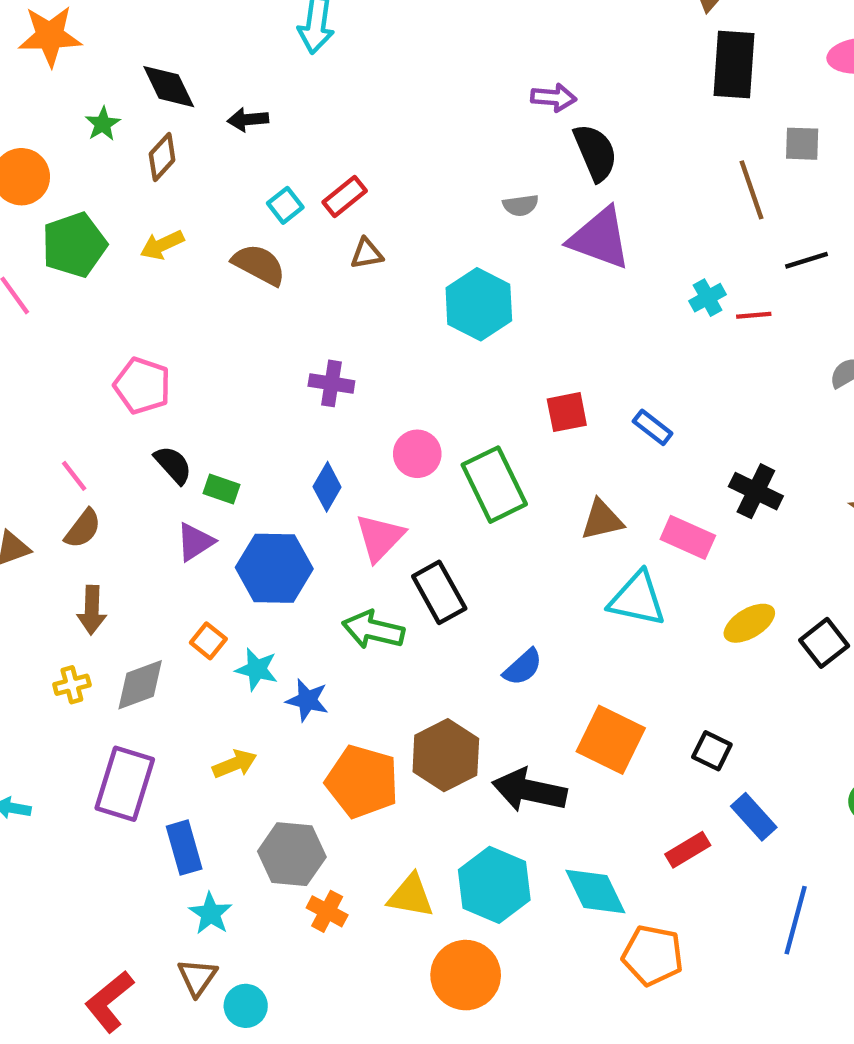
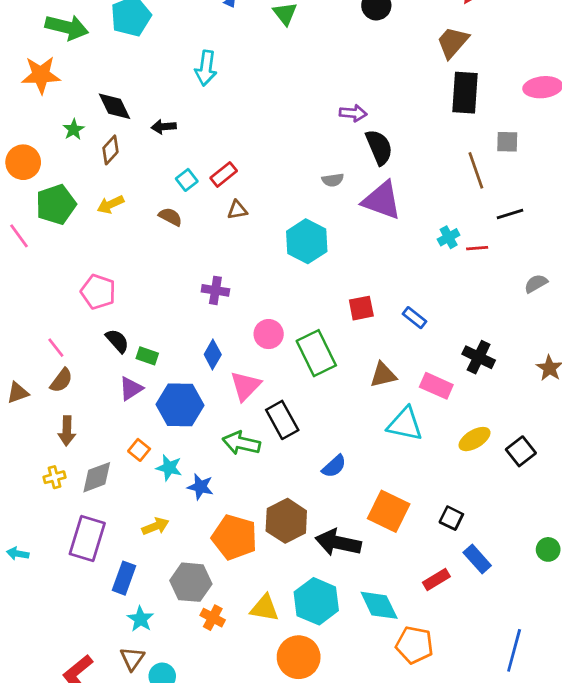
brown semicircle: (259, 265) -> (170, 217), size x0.7
blue rectangle: (184, 848) -> (124, 578), turned 36
blue line: (796, 920) -> (514, 650), moved

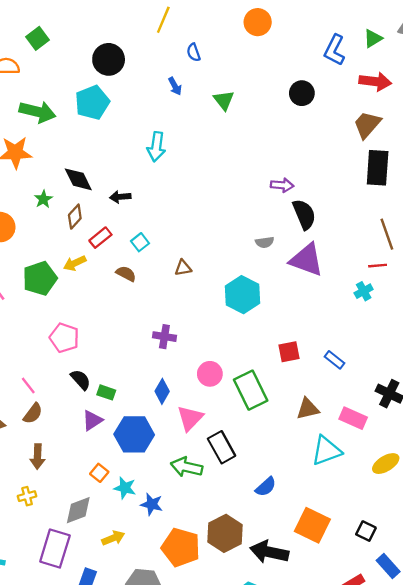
red rectangle: (224, 174) -> (100, 238), moved
green pentagon: (56, 204) -> (40, 278), moved
red line: (477, 248) -> (378, 266), moved
cyan triangle: (405, 424) -> (326, 451), turned -32
gray diamond: (97, 477) -> (78, 510), moved

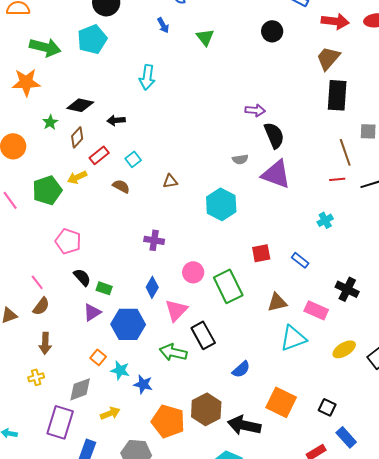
black diamond: (78, 179) -> (80, 105), turned -52
cyan cross: (364, 291) -> (325, 220), moved

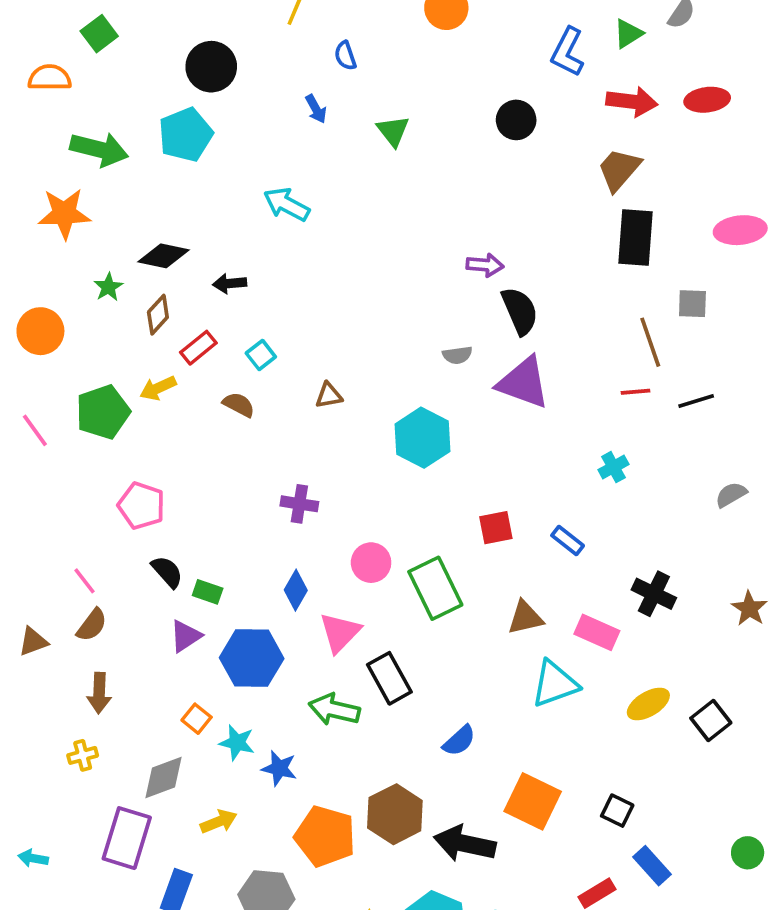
cyan arrow: (147, 77) -> (287, 204), turned 110

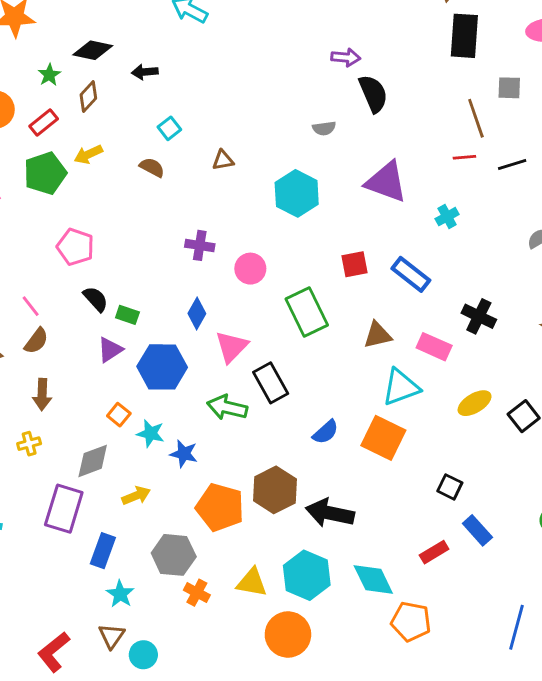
red rectangle: (198, 348) -> (44, 123), moved
purple triangle: (523, 383) -> (386, 182), moved
blue rectangle: (568, 541) -> (411, 274), size x1.5
pink circle: (371, 563) -> (250, 269), moved
orange square: (533, 801) -> (383, 438), moved

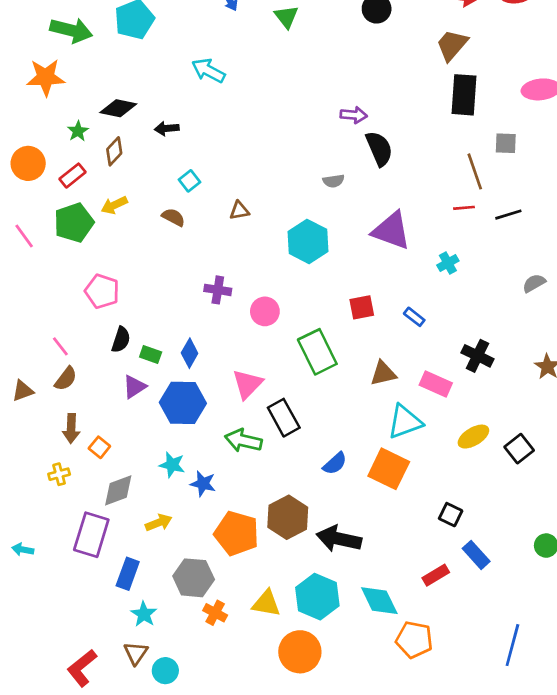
blue rectangle: (411, 274) -> (414, 317), size x0.6
black semicircle: (96, 299) -> (121, 340), turned 60
blue diamond: (197, 313) -> (190, 353), moved
orange square: (119, 415) -> (99, 447), moved

